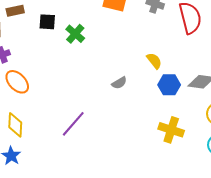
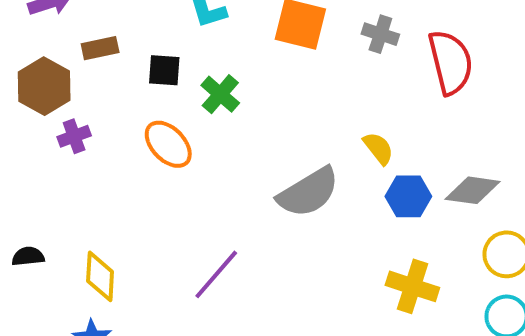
orange ellipse: (17, 82) -> (168, 144), moved
gray semicircle: (119, 83) -> (308, 192), size x2.0

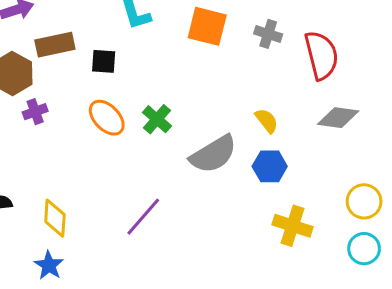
brown rectangle: (100, 48) -> (55, 45), size x1.4
green cross: (220, 94) -> (157, 119), moved
gray diamond: (473, 190) -> (338, 118), moved
blue hexagon: (408, 196) -> (270, 166), moved

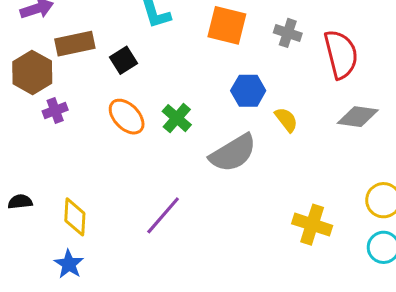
black square: (104, 61) -> (124, 60), turned -36
blue hexagon: (270, 166) -> (248, 91), moved

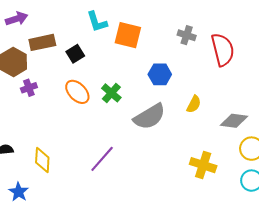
orange square: (227, 25) -> (128, 35), moved
gray diamond: (358, 117) -> (234, 121), moved
yellow semicircle: (286, 120) -> (194, 104), moved, turned 66
blue star: (69, 264) -> (19, 192), moved

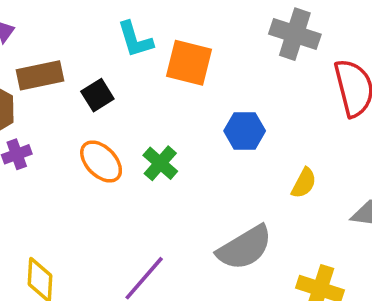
gray cross: (187, 35) -> (295, 34), moved, size x1.5
gray semicircle: (150, 117) -> (245, 248), moved

